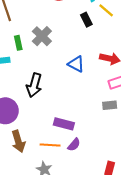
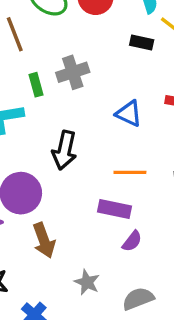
black rectangle: (86, 20) -> (142, 42), turned -48
gray cross: (42, 36) -> (73, 72), turned 30
orange line: (50, 145) -> (130, 172), moved

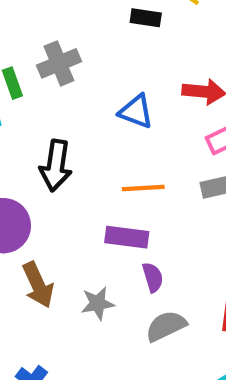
purple semicircle: (132, 241) -> (153, 277), turned -50
gray star: (87, 282) -> (98, 303), moved, turned -30
gray semicircle: (138, 299) -> (166, 326), moved

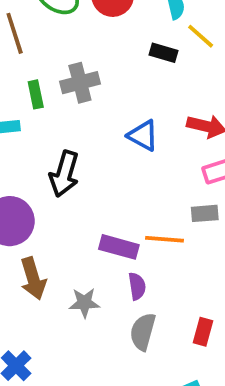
orange line: (143, 188) -> (165, 239), moved
gray semicircle: (166, 326) -> (143, 332), turned -57

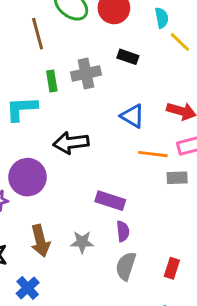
black rectangle: (164, 53) -> (128, 57), moved
black arrow: (64, 174) -> (71, 143), turned 64
orange line: (165, 239) -> (153, 154), moved
brown arrow: (33, 279) -> (40, 241), moved

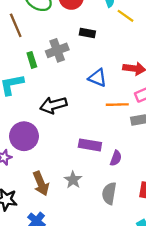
purple semicircle: (123, 231) -> (116, 158), moved, turned 35
gray star: (82, 242) -> (73, 180), turned -30

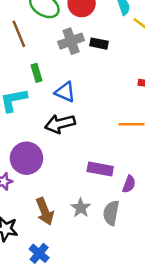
gray cross: (57, 50) -> (71, 41), moved
blue triangle: (98, 78) -> (65, 92), moved
gray semicircle: (109, 193) -> (111, 213), moved

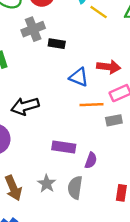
black rectangle: (99, 44) -> (57, 44), moved
blue triangle: (65, 92) -> (79, 77), moved

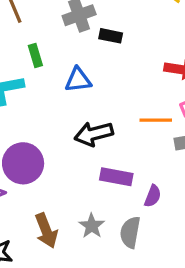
blue triangle: (79, 77) -> (78, 80), moved, turned -30
black arrow: (25, 106) -> (94, 134), moved

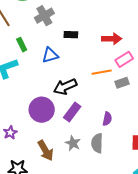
black rectangle: (111, 36) -> (71, 35), moved
purple circle: (23, 163) -> (42, 110), moved
purple rectangle: (116, 177) -> (72, 112), moved, turned -54

